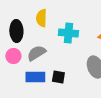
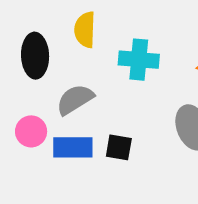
pink circle: (13, 56) -> (31, 131), moved

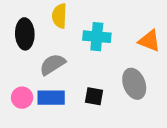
pink circle: (31, 131) -> (22, 98), moved
black square: (119, 147) -> (94, 96), moved

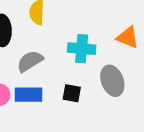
cyan cross: (97, 37) -> (82, 49), moved

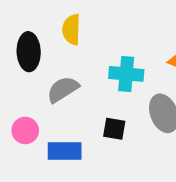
blue rectangle: (29, 95) -> (65, 151), moved

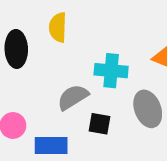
gray semicircle: (63, 89) -> (73, 97), moved

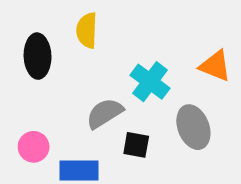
cyan cross: (111, 71) -> (150, 82), turned 32

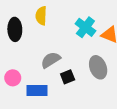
cyan cross: (150, 82) -> (85, 27), moved
black square: (136, 145) -> (68, 77), turned -32

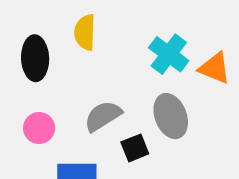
gray ellipse: (98, 67) -> (171, 116), moved
pink circle: (13, 78) -> (39, 128), moved

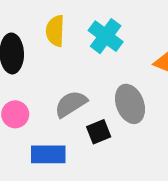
cyan cross: (169, 54) -> (106, 36), moved

